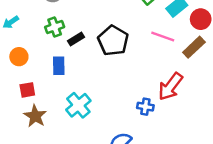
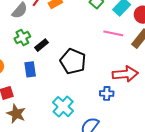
black pentagon: (113, 41) -> (73, 61), moved
red arrow: (170, 87) -> (125, 74), turned -125
cyan cross: (78, 105) -> (63, 107), moved

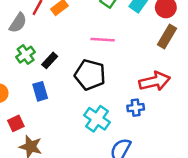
pink line: (113, 33) -> (103, 40), moved
cyan cross: (63, 107) -> (97, 119), moved

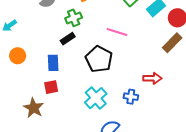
green cross: (26, 55) -> (74, 18), moved
red arrow: (155, 81) -> (152, 78), size x0.7
red square: (16, 123) -> (51, 87), moved

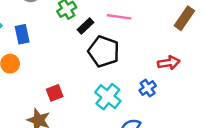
black rectangle: (68, 39) -> (85, 26), moved
blue rectangle: (53, 63) -> (22, 34), moved
blue cross: (131, 97) -> (148, 88), turned -32

